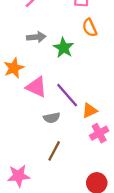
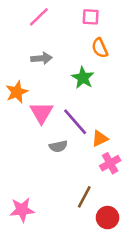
green star: (64, 48) -> (83, 78), moved
pink triangle: (36, 87) -> (41, 113), turned 35
brown line: (54, 151) -> (84, 197), moved

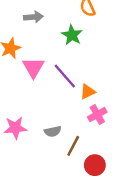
gray semicircle: (58, 146) -> (53, 131), moved
pink star: (22, 210) -> (15, 128), moved

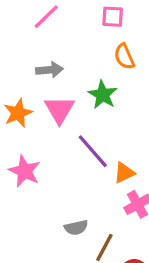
pink triangle: (33, 68) -> (59, 110), moved
pink star: (15, 128) -> (25, 171), moved, turned 30

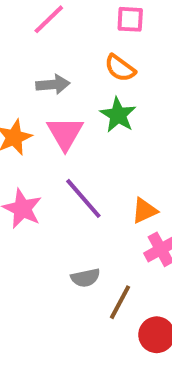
orange semicircle: (124, 57) -> (120, 68), moved, turned -30
purple line: (93, 151) -> (83, 198), moved

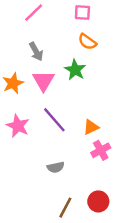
orange semicircle: (120, 68) -> (87, 42), moved
gray arrow: (53, 84) -> (36, 52), turned 66
brown line: (120, 302) -> (65, 208), moved

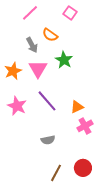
pink square: (82, 13) -> (70, 13), turned 32
orange semicircle: (87, 42) -> (50, 35), moved

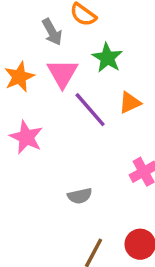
purple line: (47, 101) -> (90, 110), moved
orange triangle: (77, 107) -> (130, 103), moved

